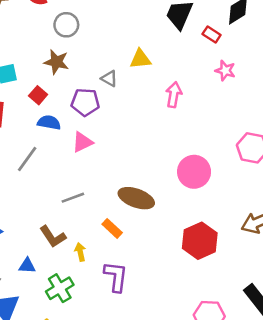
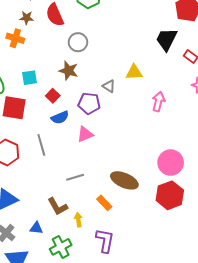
blue semicircle: (49, 122) -> (60, 117), turned 144
gray line: (27, 159) -> (41, 145), turned -55
red hexagon: (200, 241) -> (170, 195), moved

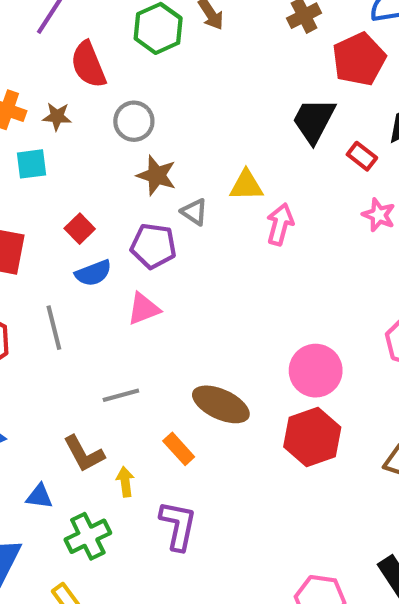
brown star: (27, 18) -> (57, 116), moved
brown star: (69, 71) -> (157, 175), moved
cyan square: (29, 78) -> (32, 164), moved
pink arrow: (158, 102) -> (280, 224), moved

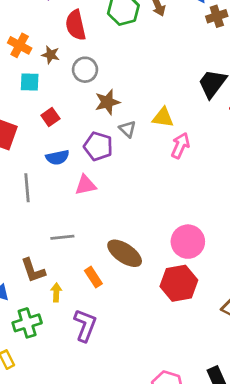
gray circle: (134, 121) -> (85, 70), moved
brown star: (157, 175) -> (107, 102), turned 30
red square: (80, 229) -> (50, 117), moved

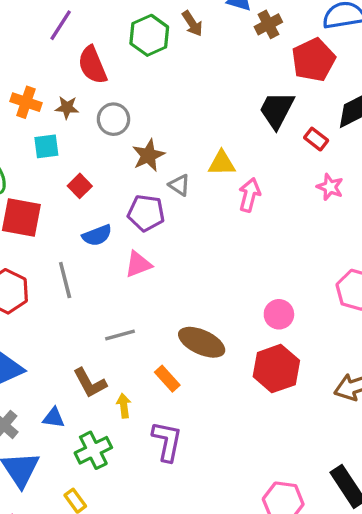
pink circle: (188, 242) -> (279, 314), size x0.7

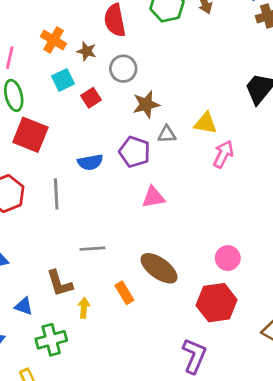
cyan square: (46, 146) -> (63, 80), turned -30
gray triangle: (179, 185) -> (167, 134), turned -48
red square: (80, 186) -> (91, 98), moved
pink triangle: (138, 264) -> (153, 197), moved
purple L-shape: (167, 441) -> (194, 356), moved

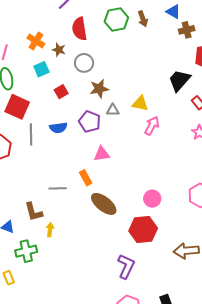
red square: (91, 98) -> (61, 92), moved
gray line: (56, 194) -> (31, 134), moved
orange rectangle: (124, 293) -> (86, 178), moved

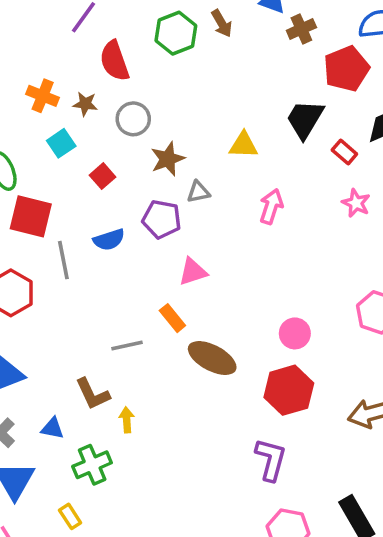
yellow triangle: (140, 103) -> (243, 145), moved

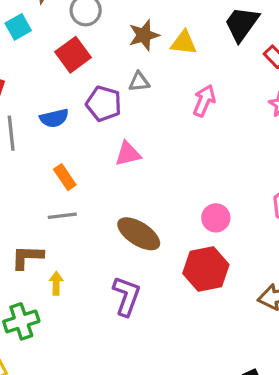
brown star: (168, 159) -> (144, 35), moved
red square: (102, 176) -> (73, 55), moved, size x1.5
orange rectangle: (172, 318) -> (65, 177), moved
brown L-shape: (93, 394) -> (27, 257), turned 112
purple L-shape: (271, 460) -> (126, 296), moved

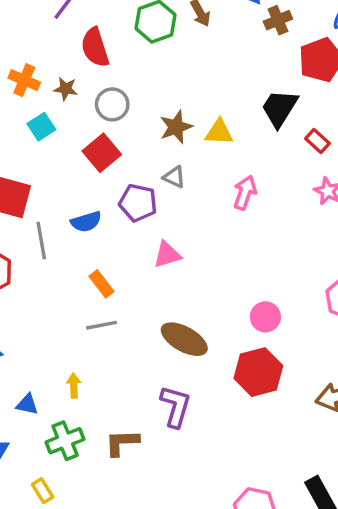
gray triangle: (139, 82) -> (174, 177), turned 35
brown L-shape: (27, 257) -> (122, 443), moved
yellow arrow: (56, 283) -> (74, 386), moved

